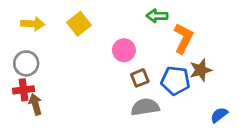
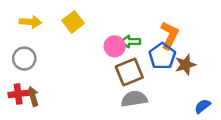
green arrow: (157, 16) -> (130, 41), moved
brown square: (140, 78) -> (129, 72), size x1.6
blue pentagon: (175, 81) -> (162, 56), moved, turned 30
red cross: (24, 90) -> (18, 94), moved

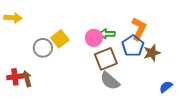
yellow arrow: (30, 22) -> (13, 18), moved
yellow square: (73, 22) -> (60, 39), moved
gray circle: (24, 59) -> (43, 48), moved
gray semicircle: (134, 99) -> (110, 81), turned -130

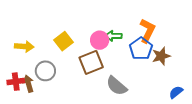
yellow arrow: (13, 18) -> (24, 46), moved
gray circle: (43, 48) -> (45, 71), moved
brown square: (106, 59) -> (91, 62), moved

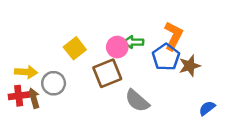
yellow arrow: (24, 46) -> (26, 72), moved

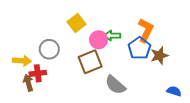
yellow square: (75, 48) -> (77, 23), moved
gray circle: (54, 83) -> (49, 49), moved
red cross: (19, 96) -> (38, 73), moved
blue semicircle: (207, 108) -> (174, 91), turned 56

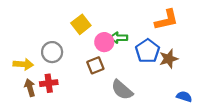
orange L-shape: (146, 30) -> (166, 20), moved, turned 50
brown square: (90, 62) -> (95, 65), size x0.7
red cross: (38, 73) -> (49, 83), moved

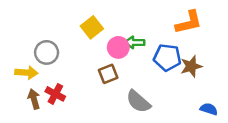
blue pentagon: (148, 51) -> (167, 58), turned -30
gray circle: (52, 52) -> (47, 52), moved
red cross: (49, 83) -> (55, 94), turned 35

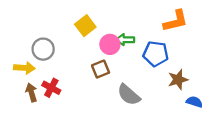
brown star: (191, 66) -> (178, 80), moved

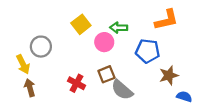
green arrow: (125, 40) -> (119, 28), moved
yellow arrow: (24, 68) -> (23, 64), turned 60
brown square: (101, 69) -> (106, 74), moved
red cross: (51, 88) -> (76, 83), moved

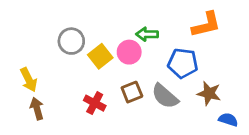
yellow square: (81, 24) -> (100, 56), moved
gray circle: (41, 47) -> (71, 41), moved
brown star: (169, 75) -> (209, 93), turned 30
gray semicircle: (122, 90) -> (165, 96), moved

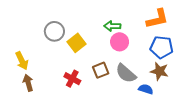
pink circle: (129, 52) -> (120, 42), moved
blue pentagon: (183, 63) -> (162, 47), moved
blue semicircle: (228, 120) -> (146, 89), moved

